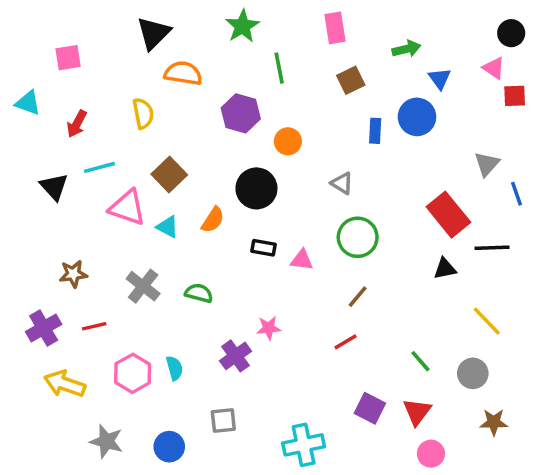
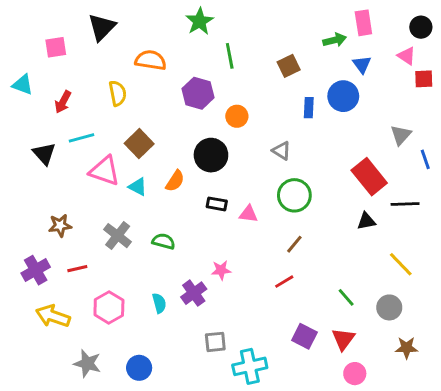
pink rectangle: (335, 28) -> (363, 23), moved
black triangle: (154, 33) -> (102, 27), moved
cyan semicircle: (174, 368) -> (159, 303), moved
gray square: (223, 420) -> (215, 342), moved

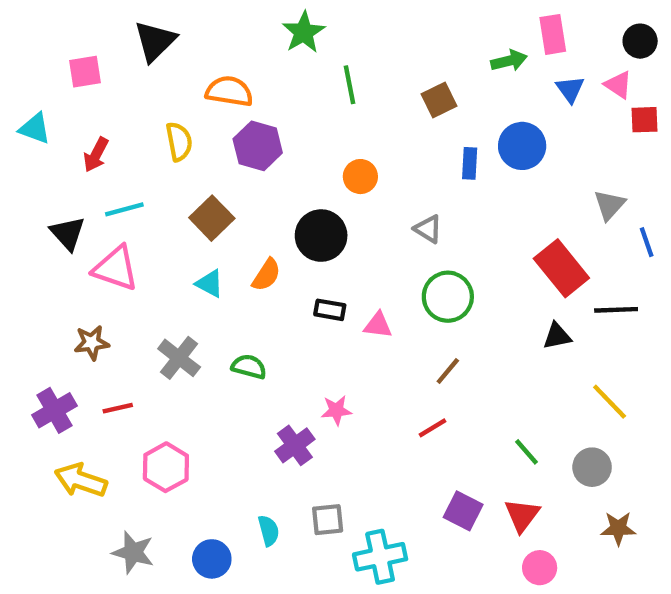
blue triangle: (362, 64) -> (570, 89), moved
purple hexagon: (198, 93) -> (258, 146), moved
pink triangle: (105, 171) -> (116, 268), moved
cyan semicircle: (159, 303) -> (269, 531), moved

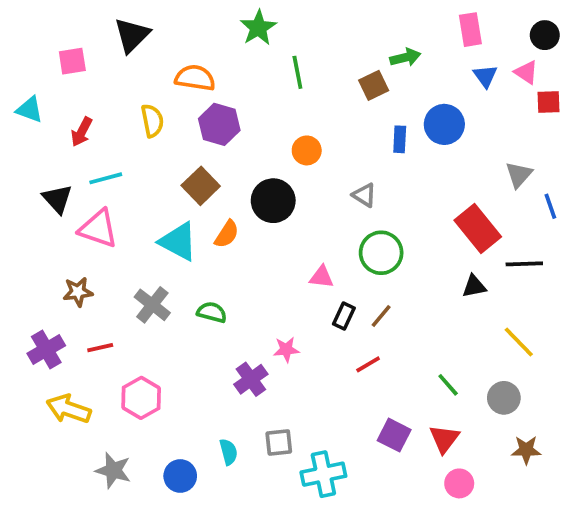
green arrow: (509, 61) -> (405, 57), moved
brown square: (212, 218) -> (201, 186), moved
cyan triangle: (210, 284) -> (178, 242), size x1.6
black rectangle: (330, 310) -> (344, 316), moved, turned -75

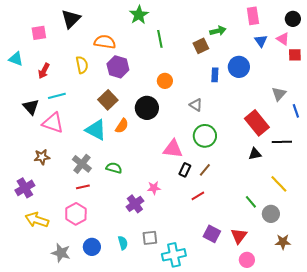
pink triangle: (322, 277) -> (173, 149), size x1.5
red line: (100, 348) -> (83, 187), moved
green line: (448, 385) -> (251, 202), moved
blue circle: (180, 476) -> (92, 247), moved

